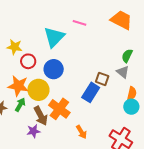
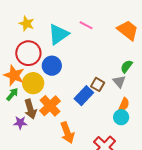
yellow star: (15, 47) -> (27, 24), moved
red circle: (28, 61) -> (28, 53), size x1.6
orange arrow: (81, 132) -> (67, 133), size x1.5

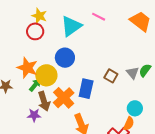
red circle: (28, 53) -> (35, 31), moved, size x0.7
green semicircle: (126, 66) -> (145, 70), moved
green arrow: (12, 94) -> (35, 85), moved
blue rectangle: (84, 96) -> (86, 89), moved, turned -30
orange semicircle: (124, 104) -> (129, 124), moved

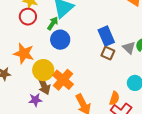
yellow circle: (46, 75) -> (43, 70), moved
green arrow: (35, 85) -> (53, 23), moved
blue rectangle: (86, 89) -> (106, 36), moved, turned -30
orange semicircle: (129, 124) -> (114, 98), moved

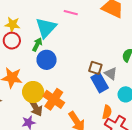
blue rectangle: (106, 36) -> (100, 83), moved
gray triangle: (129, 48) -> (111, 74), moved

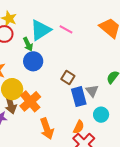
pink line: (71, 13) -> (66, 29), moved
green arrow: (37, 45) -> (28, 44), turned 112
brown square: (95, 68) -> (68, 77), moved

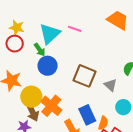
brown square: (68, 77) -> (84, 76), size x1.6
blue rectangle: (79, 97) -> (87, 115), moved

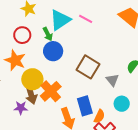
red circle: (15, 44) -> (22, 35), moved

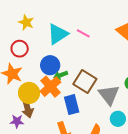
green arrow: (48, 34) -> (61, 75), moved, turned 96
gray triangle: (112, 80) -> (109, 95), size x1.6
orange cross: (51, 91) -> (50, 87), moved
blue rectangle: (85, 106) -> (72, 105), moved

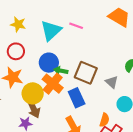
green arrow: (61, 75) -> (61, 71), turned 40
gray triangle: (109, 95) -> (112, 82), size x0.6

